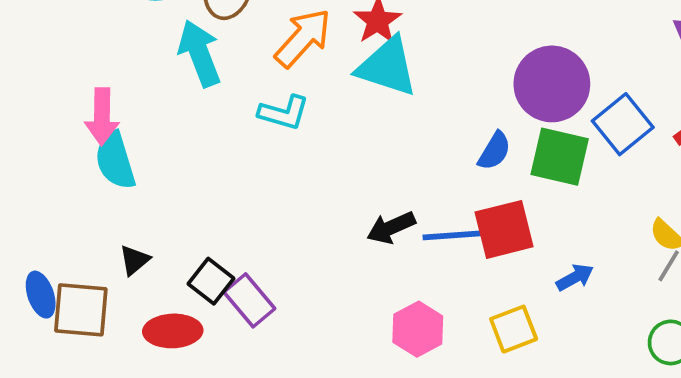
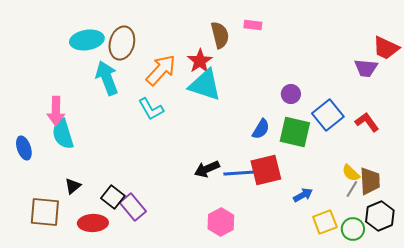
purple circle: (552, 84) -> (291, 94), size x0.5
cyan L-shape: (284, 113) -> (151, 109), turned 44
blue ellipse: (41, 295) -> (24, 148), moved
yellow square: (514, 329) -> (325, 222), moved

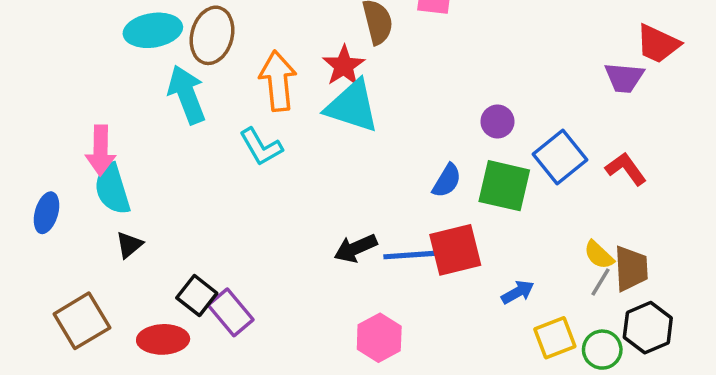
orange arrow: (161, 70) -> (278, 81), turned -48
blue ellipse: (24, 148) -> (46, 213), turned 35
black triangle: (73, 186) -> (129, 245), moved
brown square: (45, 212) -> (82, 321), turned -36

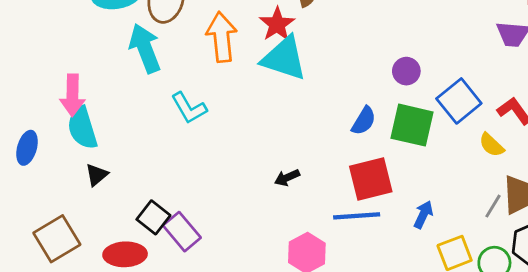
cyan L-shape: (261, 147) -> (189, 108), moved
black arrow: (356, 248) -> (287, 178), size x0.7
blue line: (411, 255) -> (357, 216), moved
yellow semicircle: (599, 255) -> (492, 145), moved
blue arrow: (518, 292) -> (423, 215), turned -36

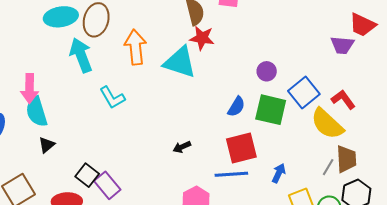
red star: (277, 24) -> (202, 38), moved, turned -30
yellow semicircle: (492, 145) -> (327, 124), size x1.8

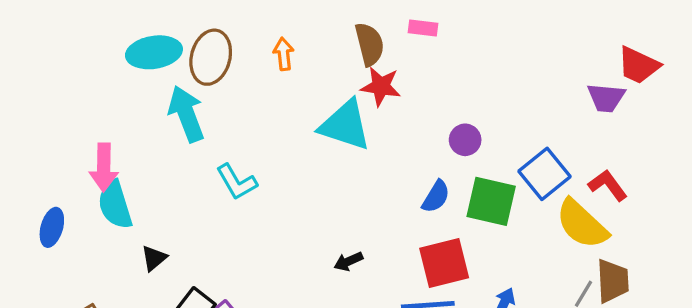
orange arrow: (135, 47) -> (284, 54), moved, size x0.6
purple circle: (267, 71) -> (465, 140), moved
black triangle: (47, 145) -> (154, 258), moved

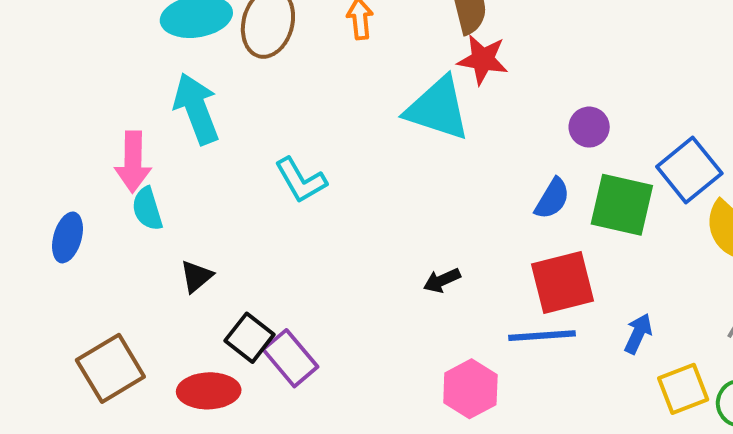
cyan arrow: (186, 114) -> (196, 109), moved
cyan semicircle: (115, 205) -> (147, 209), size x0.7

